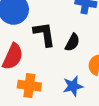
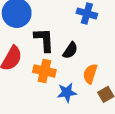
orange cross: (29, 86) -> (44, 71), moved

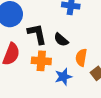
black semicircle: (70, 50) -> (61, 40), turned 105

